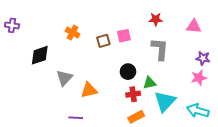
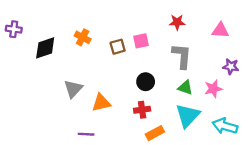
black diamond: (40, 55) -> (45, 48), moved
pink star: (199, 78) -> (213, 89), moved
green triangle: (150, 83) -> (185, 88), moved, turned 32
red cross: (133, 94) -> (142, 110), moved

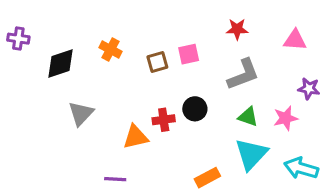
gray L-shape: (182, 56) -> (243, 74), turned 64
gray triangle: (73, 89) -> (81, 114), moved
red cross: (142, 110) -> (164, 120), moved

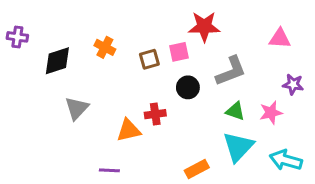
red star: (237, 29) -> (204, 27), moved, size x1.5
black circle: (195, 109) -> (188, 87), moved

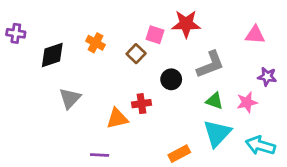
pink square: (179, 52) -> (155, 35), moved, turned 30
brown square: (149, 59) -> (136, 54), turned -30

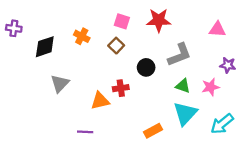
pink square: (155, 35) -> (122, 21), moved
cyan arrow: (260, 146) -> (222, 124), turned -55

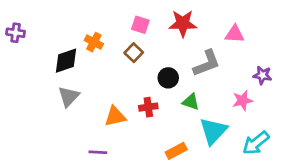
pink triangle: (217, 29) -> (235, 34), moved
black diamond: (45, 47) -> (66, 61), moved
green triangle: (183, 86) -> (191, 102), moved
red cross: (121, 88) -> (148, 107), moved

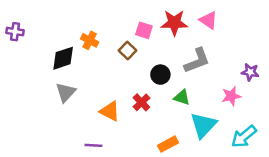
pink square: (140, 25) -> (144, 30), moved
pink triangle: (235, 34) -> (208, 20), moved, turned 30
red cross: (148, 107) -> (141, 102), turned -36
orange triangle: (115, 116) -> (110, 111), turned 40

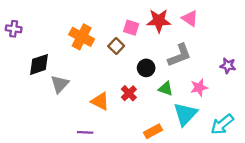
orange cross: (90, 40) -> (82, 37), size x1.5
black diamond: (63, 58) -> (39, 64), moved
pink star: (231, 96) -> (199, 87), moved

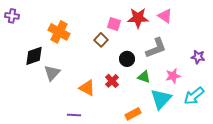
purple cross: (14, 29) -> (12, 16), moved
orange cross: (82, 37) -> (59, 32), moved
cyan arrow: (222, 124) -> (194, 96), moved

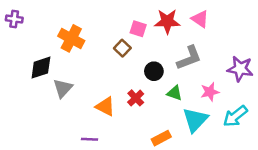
purple star: (198, 57) -> (240, 69), size x1.5

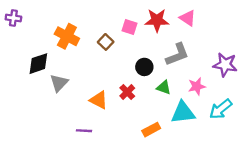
brown square: (122, 48) -> (106, 42), moved
cyan triangle: (195, 120) -> (183, 112), turned 40

